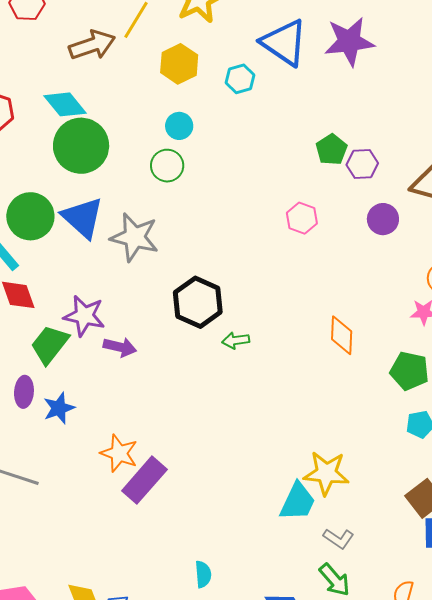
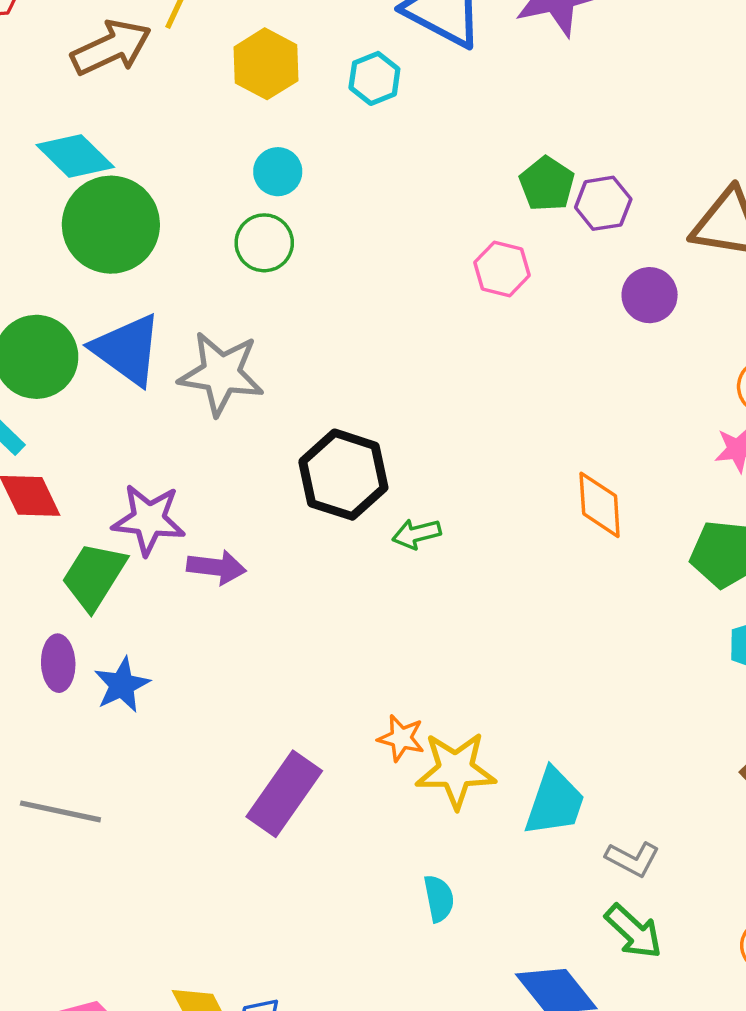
pink hexagon: (302, 218) -> (502, 269), moved
orange star: (119, 453) -> (401, 738), moved, size x0.7
yellow star: (326, 473) -> (456, 770), moved
cyan semicircle: (203, 574) -> (439, 898), moved

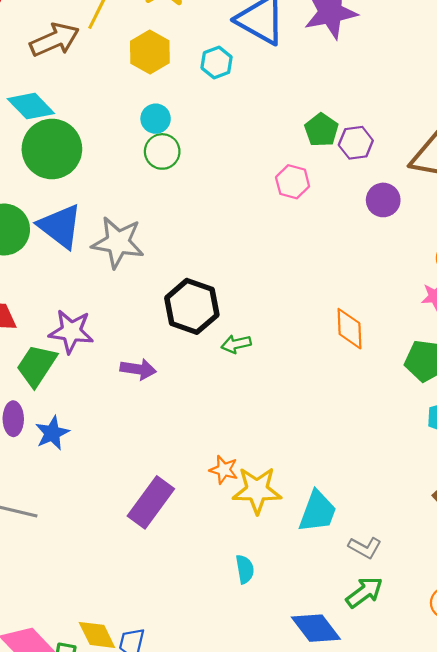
green circle: (264, 243) -> (162, 151), moved
purple arrow: (216, 567) -> (138, 369), moved
green arrow: (633, 931) -> (364, 592), turned -81

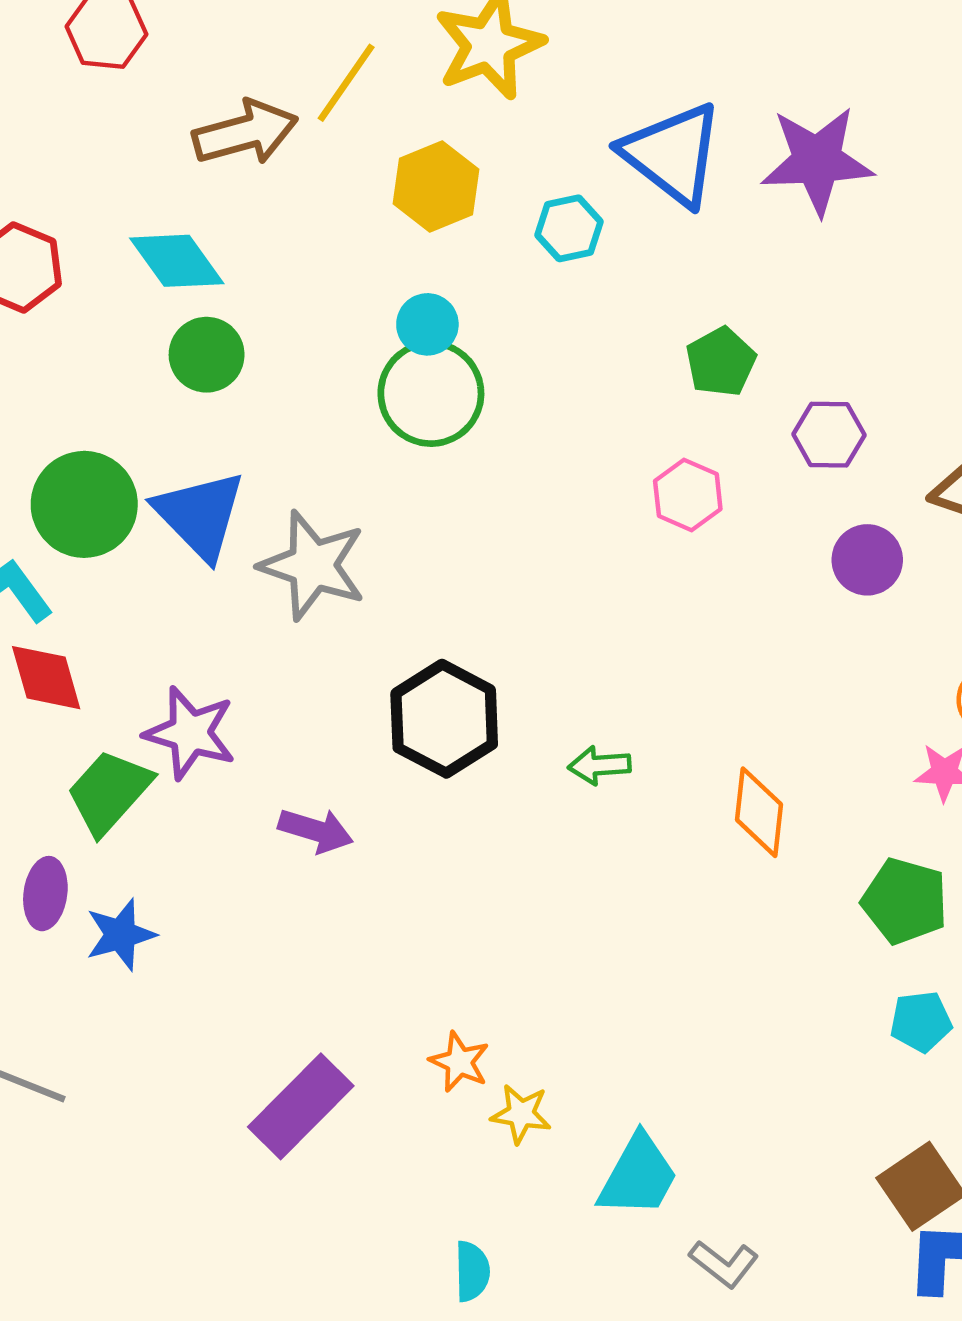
green pentagon: (321, 130) -> (721, 362), moved
green circle: (52, 149) -> (207, 355), size x0.6
green circle: (162, 151) -> (431, 393), size x1.4
green arrow: (236, 344) -> (599, 765), moved
yellow star: (257, 490) -> (521, 1114), size x0.6

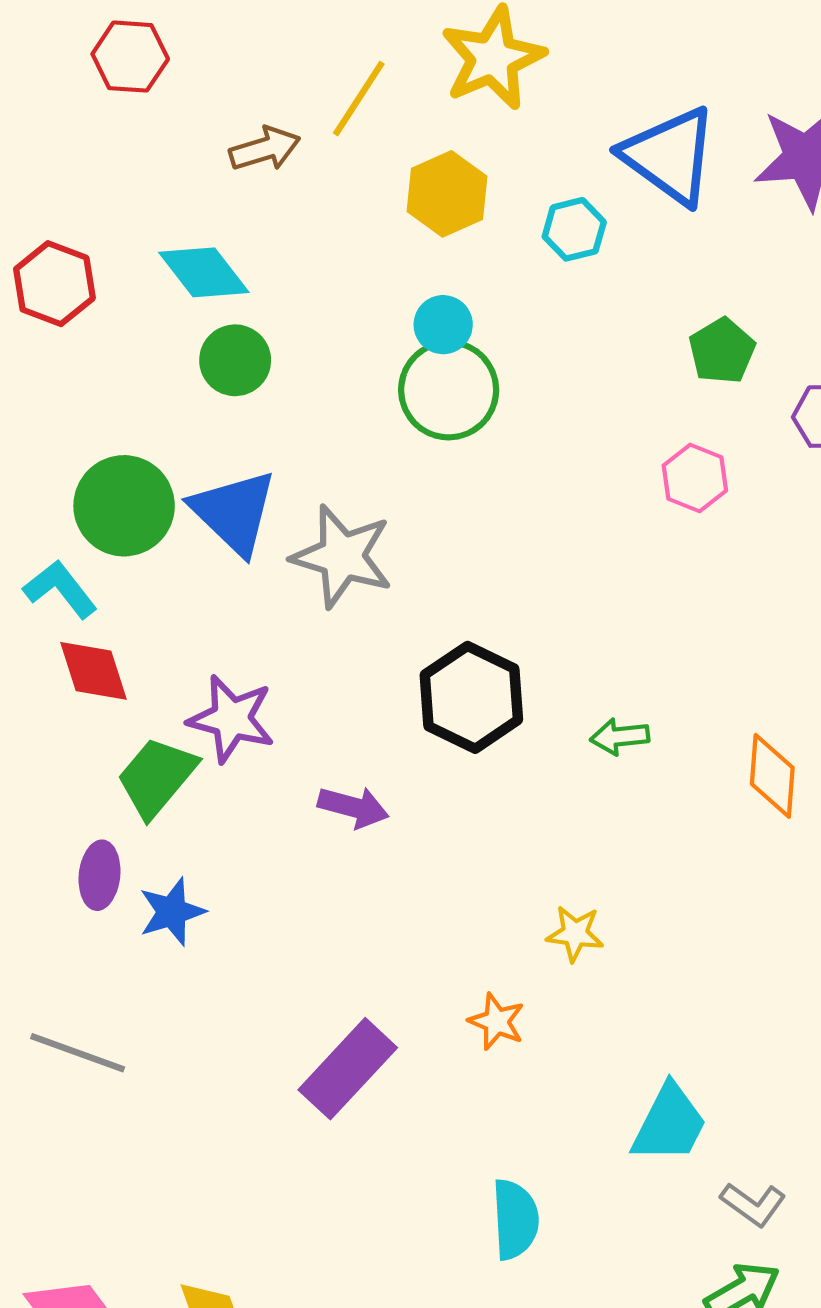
brown arrow: (245, 133) -> (265, 149), size x0.7
yellow star: (521, 1114) -> (575, 934), moved
cyan semicircle: (472, 1271) -> (515, 1219), size x1.4

